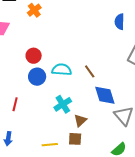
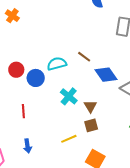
red circle: (34, 56) -> (16, 70), moved

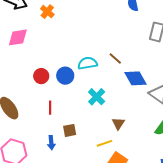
red circle: (16, 70) -> (41, 76), moved
brown triangle: (90, 106) -> (118, 123), moved
brown square: (91, 125) -> (70, 130), moved
yellow line: (69, 139) -> (104, 143), moved

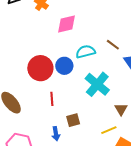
pink diamond: (18, 37) -> (66, 24), moved
red circle: (41, 76) -> (40, 68), size x1.6
cyan cross: (97, 97) -> (97, 84), size x1.4

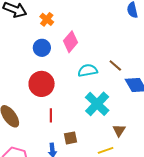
pink diamond: (66, 24) -> (70, 42), turned -40
blue circle: (64, 66) -> (42, 48), moved

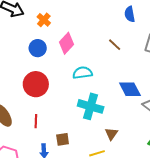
brown line: (115, 65) -> (115, 45), moved
cyan cross: (97, 104) -> (91, 106), turned -30
red line: (51, 115) -> (36, 121), moved

